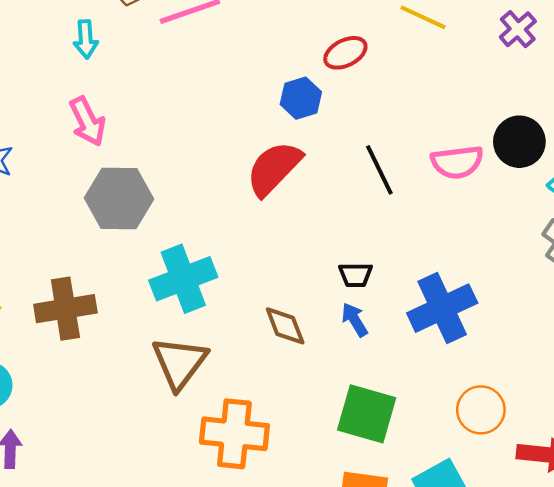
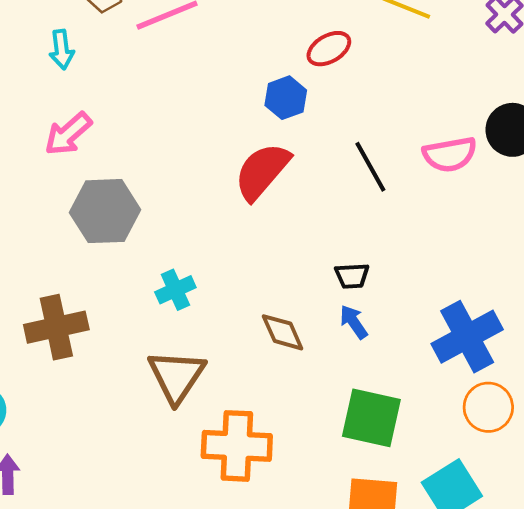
pink arrow: (87, 121) -> (68, 134), turned 78
cyan cross: (183, 279) -> (175, 290), size x0.6
blue cross: (442, 308) -> (467, 337), moved

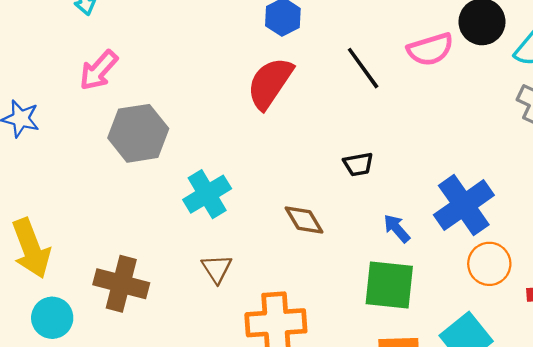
cyan cross: (175, 290) -> (207, 194), size x1.4
blue arrow: (354, 322) -> (397, 228), moved
brown cross: (56, 327) -> (121, 284), moved, turned 34
brown triangle: (176, 376) -> (217, 269), size x0.6

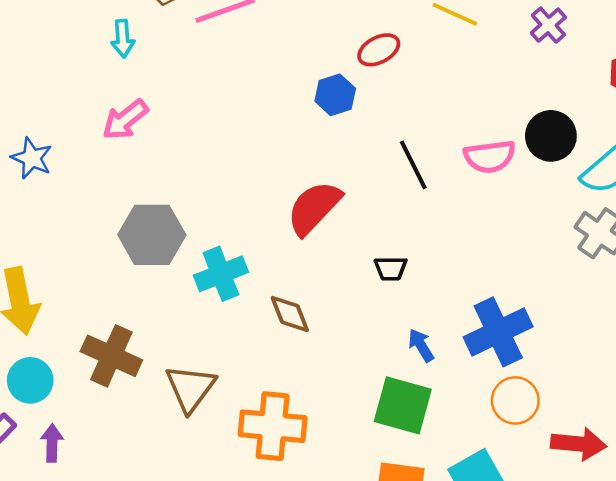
red semicircle: (270, 83) -> (314, 208), moved
gray hexagon: (138, 133) -> (152, 235), moved
brown diamond: (304, 220) -> (290, 314), moved
brown triangle: (217, 269) -> (190, 388), moved, size x1.5

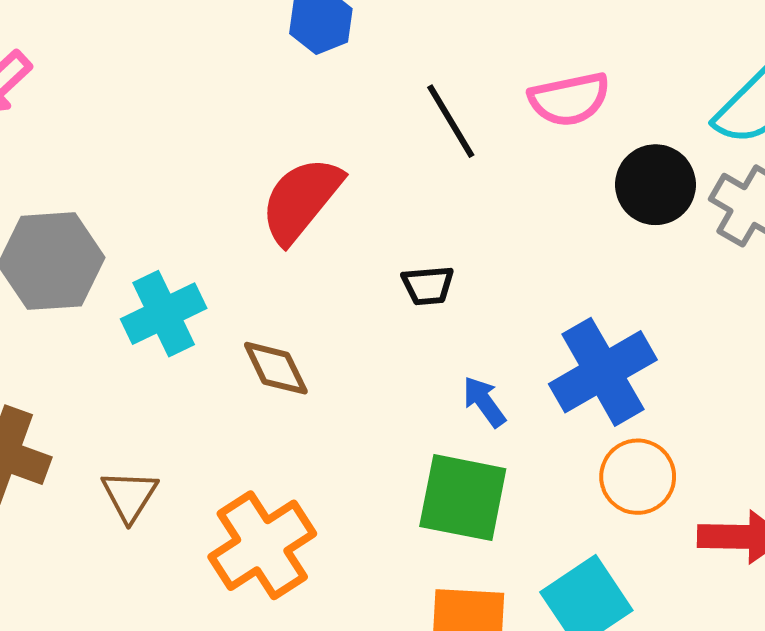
black circle: (551, 136) -> (655, 185), moved
brown triangle: (190, 388) -> (130, 496), size x0.7
orange cross: (273, 426) -> (262, 545), turned -34

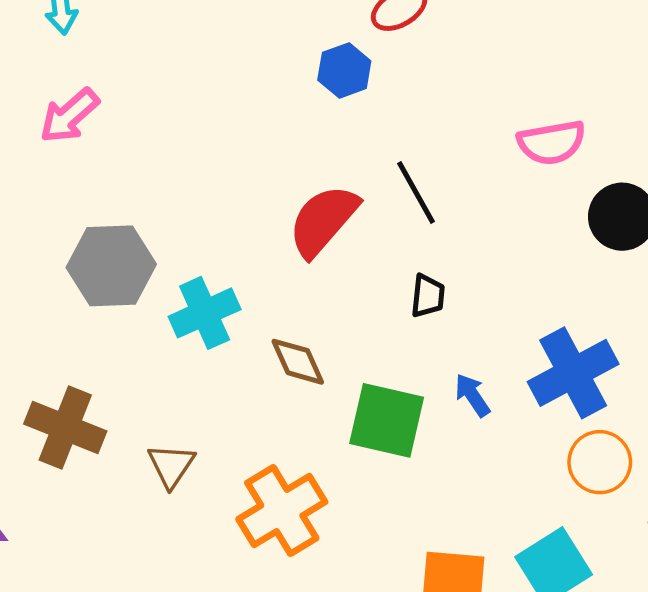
black line: (451, 121) -> (416, 193), moved
black trapezoid: (428, 286) -> (428, 296), turned -81
green square: (463, 498) -> (387, 420), moved

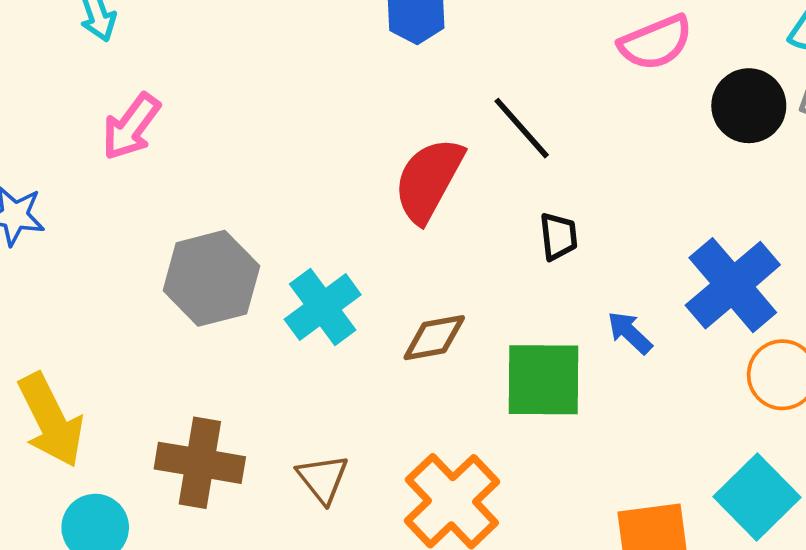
brown diamond: (298, 362) -> (434, 338), turned -64

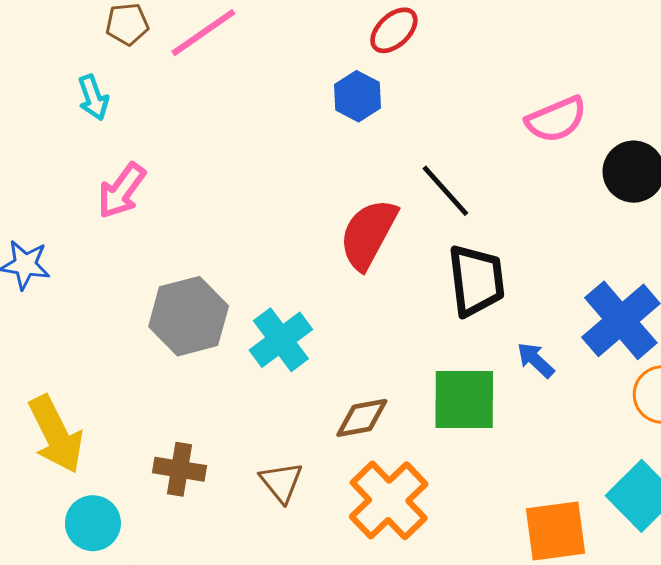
black trapezoid: (559, 236) -> (476, 280), size x1.8
brown diamond: (434, 338) -> (362, 418), moved
brown cross: (200, 463) -> (179, 469), size x0.7

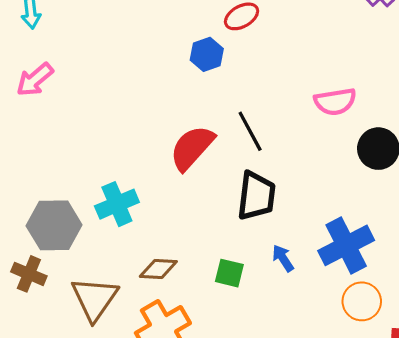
gray hexagon: (189, 316) -> (54, 225), moved
green square: (464, 399) -> (229, 273), size x0.6
brown triangle: (281, 482) -> (95, 299), size x1.6

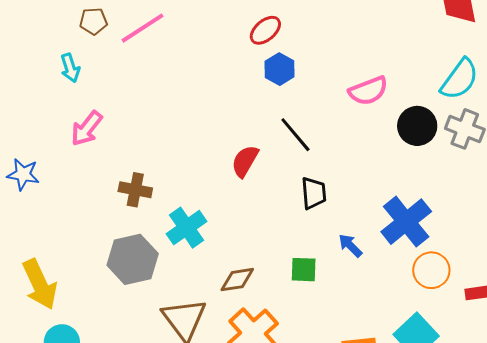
blue hexagon: (207, 54) -> (279, 69), moved
red semicircle: (192, 148) -> (245, 161), size x0.7
black trapezoid: (256, 196) -> (314, 193), size x0.7
brown cross: (29, 274) -> (135, 190), moved

